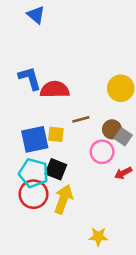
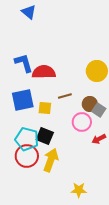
blue square: (35, 139) -> (23, 100), moved

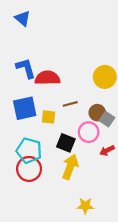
blue triangle: (29, 12) -> (23, 18), moved
black square: (45, 136) -> (66, 143), moved
yellow arrow: (51, 160) -> (70, 167), moved

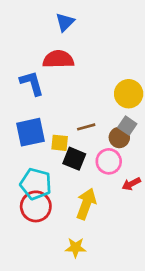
blue triangle: (23, 18) -> (65, 22), moved, turned 35
red semicircle: (47, 78) -> (58, 59), moved
gray square: (107, 119) -> (127, 126), moved
black square: (66, 143) -> (74, 159), moved
yellow star: (85, 206) -> (76, 248), moved

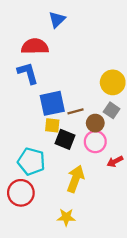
red semicircle: (58, 59) -> (35, 46), moved
blue square: (30, 132) -> (52, 103), moved
brown circle: (119, 137) -> (95, 123), moved
red circle: (36, 206) -> (21, 193), moved

